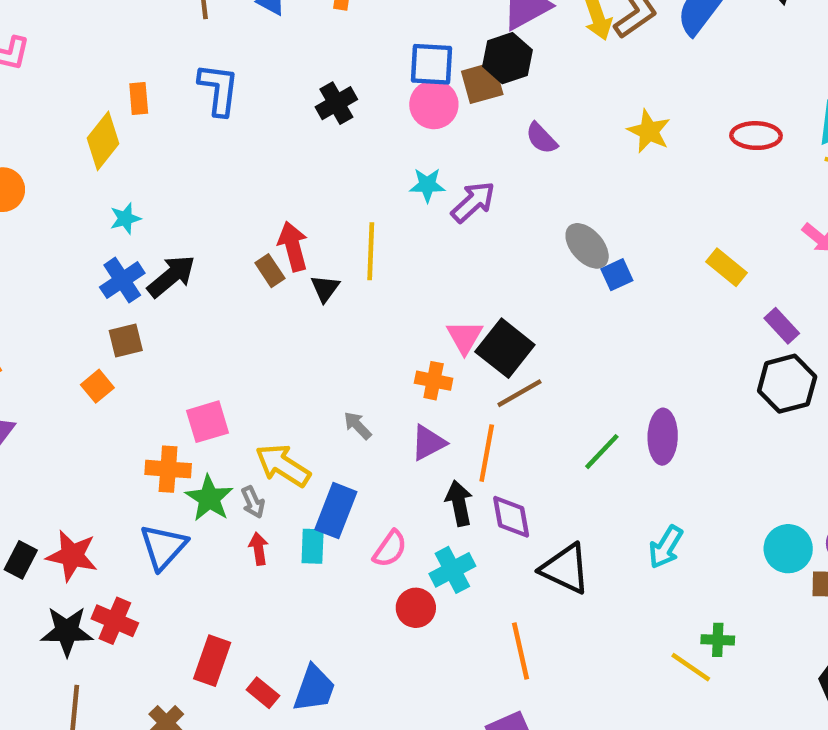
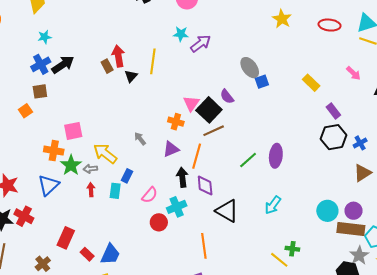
purple semicircle: (541, 138) -> (227, 96), moved
gray arrow: (253, 502) -> (90, 169), turned 104
blue rectangle: (336, 511) -> (127, 176), size x0.6

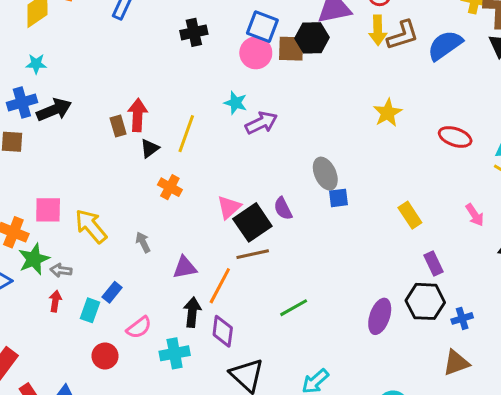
orange cross: (176, 122) -> (170, 187), moved
yellow arrow: (105, 153) -> (91, 226), moved
purple ellipse: (276, 156) -> (380, 316), moved
red circle: (159, 222) -> (105, 356), moved

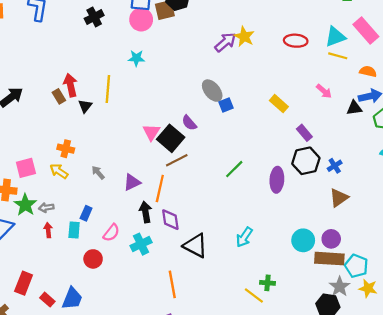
purple arrow: (261, 123) -> (225, 42), moved
orange cross: (170, 187) -> (66, 149), moved
yellow arrow: (91, 226) -> (59, 171), size x0.7
green line: (294, 308) -> (234, 169), moved

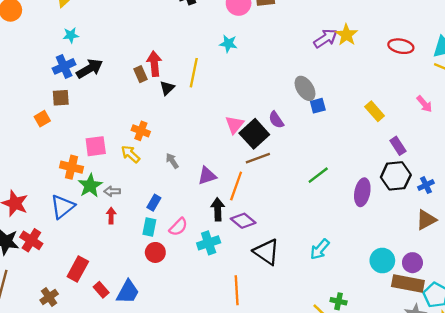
purple diamond: (170, 220) -> (243, 221), turned -50
cyan rectangle: (74, 230) -> (149, 227), moved

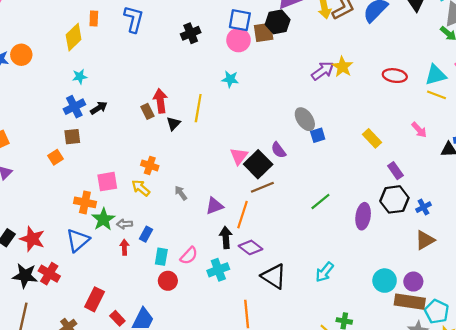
black arrow: (90, 69) -> (99, 108), size x0.7
blue rectangle: (154, 203) -> (146, 234), moved

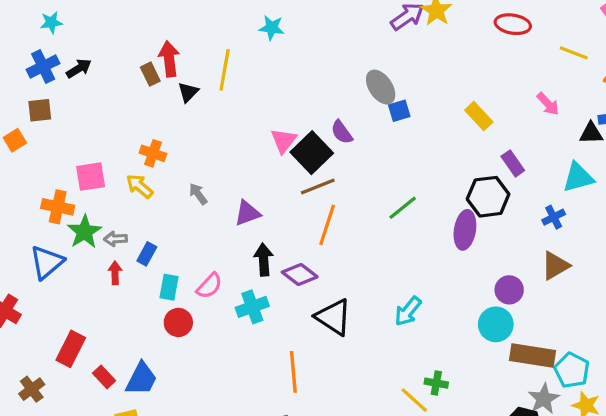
cyan triangle: (436, 75) -> (578, 177), moved
black hexagon: (394, 199) -> (488, 197), moved
orange line: (242, 215) -> (327, 225), moved
purple circle: (413, 282) -> (509, 290), moved

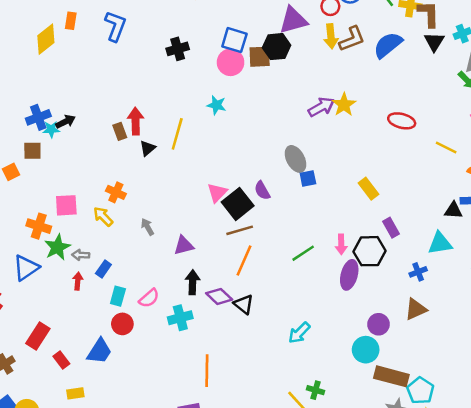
cyan star: (51, 22) -> (51, 129), moved
pink arrow: (548, 104) -> (341, 244), moved, turned 36
black triangle: (334, 317) -> (244, 304), moved, size x0.7
blue trapezoid: (141, 379) -> (99, 351), moved

